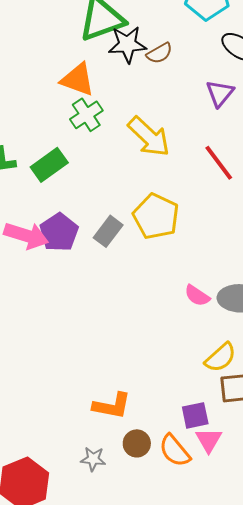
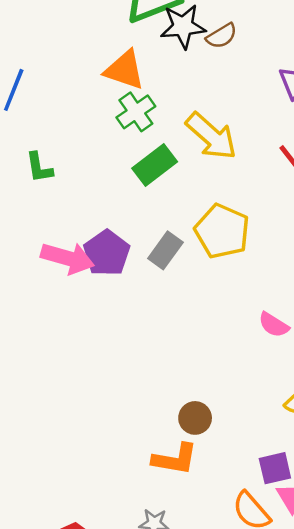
green rectangle: (49, 165) -> (155, 165), moved
brown circle: (137, 443) -> (195, 418), moved

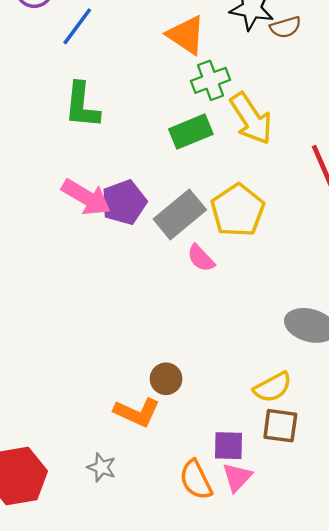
green cross: (136, 112) -> (211, 80), moved
green L-shape: (39, 168) -> (82, 105), size x1.5
gray rectangle: (165, 250) -> (180, 214), size x1.4
pink semicircle: (274, 325) -> (201, 258), moved

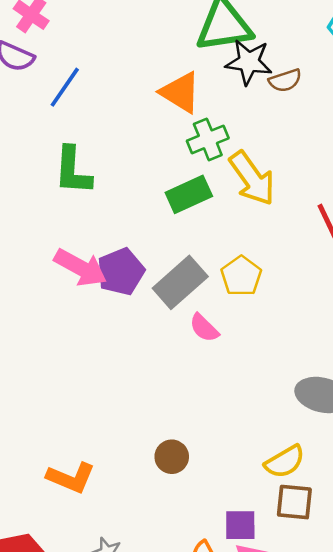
yellow pentagon: (238, 210) -> (241, 276), size x0.7
orange L-shape: (137, 412) -> (71, 478), moved

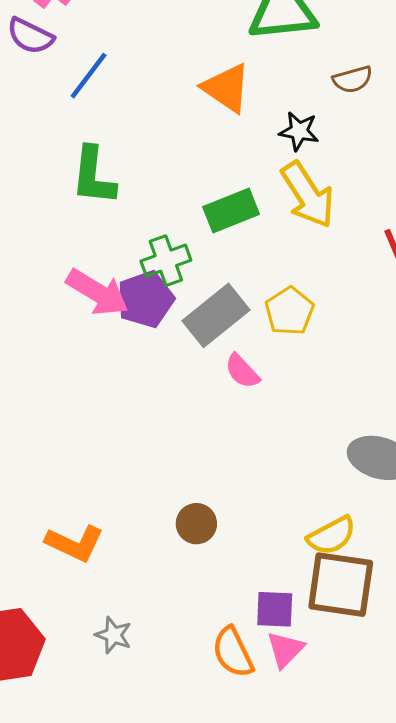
black star: (249, 62) -> (299, 131), moved, size x0.7
green cross: (208, 139) -> (166, 261), moved
brown square: (294, 502) -> (341, 585), size x1.5

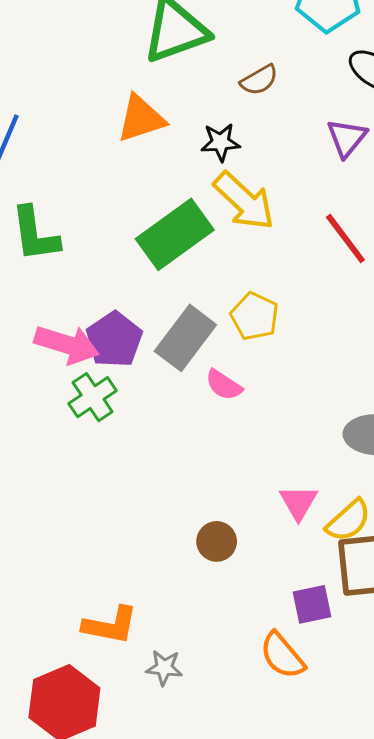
orange triangle: (226, 88) -> (141, 118), turned -38
green rectangle: (231, 211) -> (175, 234), size x1.4
green cross: (166, 261) -> (93, 397), moved
orange L-shape: (75, 543) -> (110, 625), moved
pink triangle: (285, 649) -> (298, 502), moved

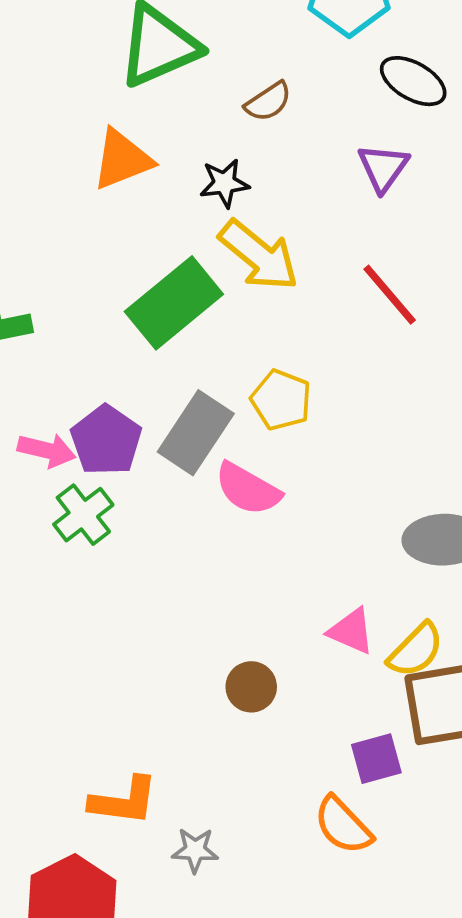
pink arrow: (67, 344) -> (47, 450), size x0.7
pink semicircle: (224, 385) -> (248, 489), size x1.4
pink triangle: (298, 502) -> (351, 631), turned -33

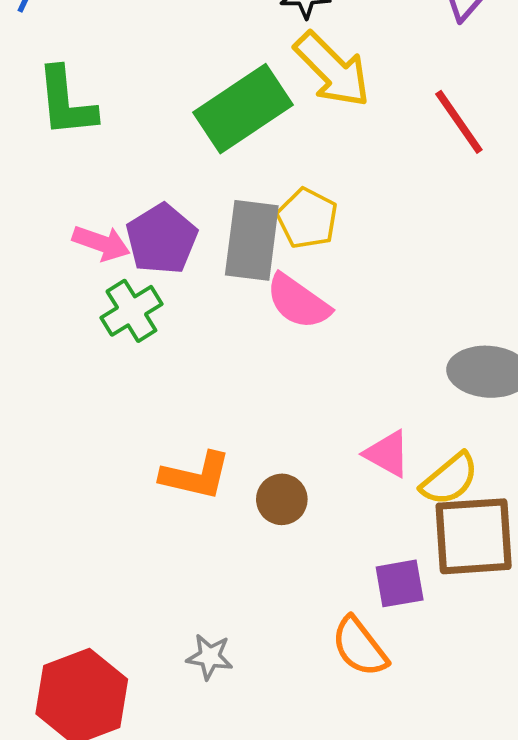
yellow pentagon: (281, 400) -> (307, 218), moved
gray rectangle: (196, 433) -> (252, 240), turned -32
orange L-shape: (124, 801) -> (196, 476), moved

